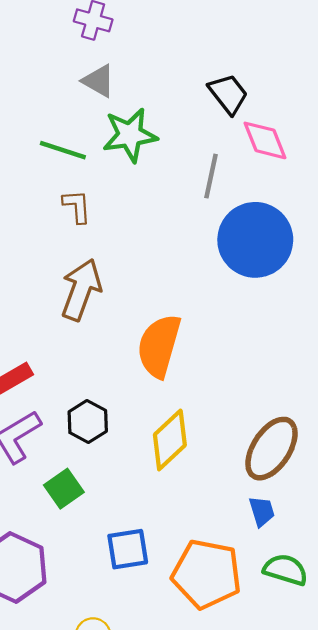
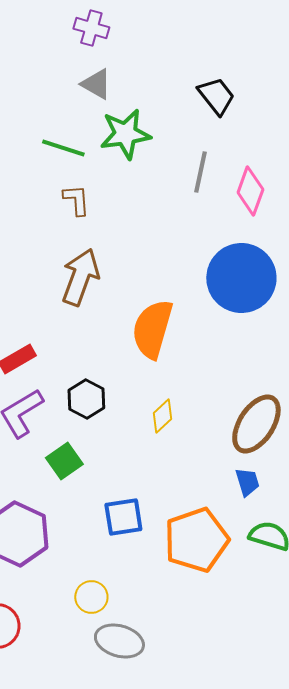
pink diamond: (265, 140) -> (250, 191), moved, turned 42
blue circle: (255, 240) -> (241, 278), moved
yellow diamond: (170, 440) -> (162, 416), size x0.6
orange pentagon: (207, 574) -> (196, 540), turned -30

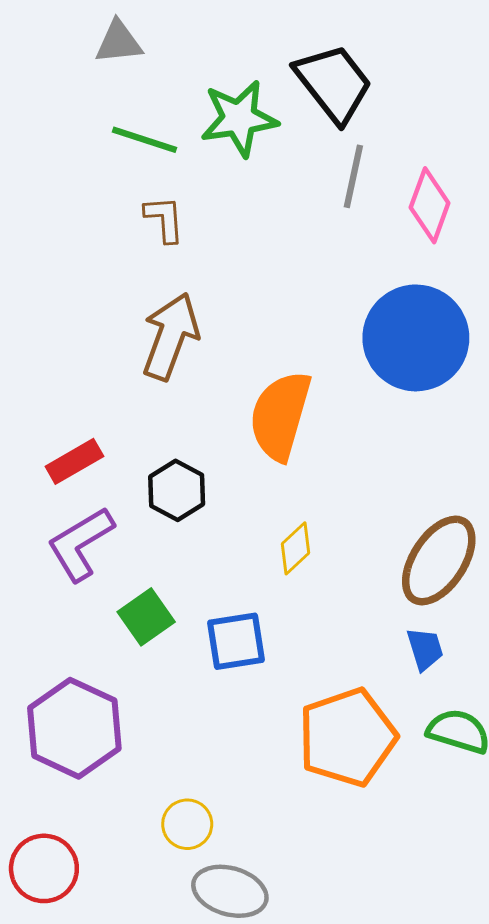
gray triangle: (96, 84) -> (119, 42), moved, turned -36
black trapezoid: (216, 96) -> (334, 83), moved, size x1.4
black hexagon: (86, 399) -> (177, 490), moved
blue square: (123, 517) -> (236, 641), moved

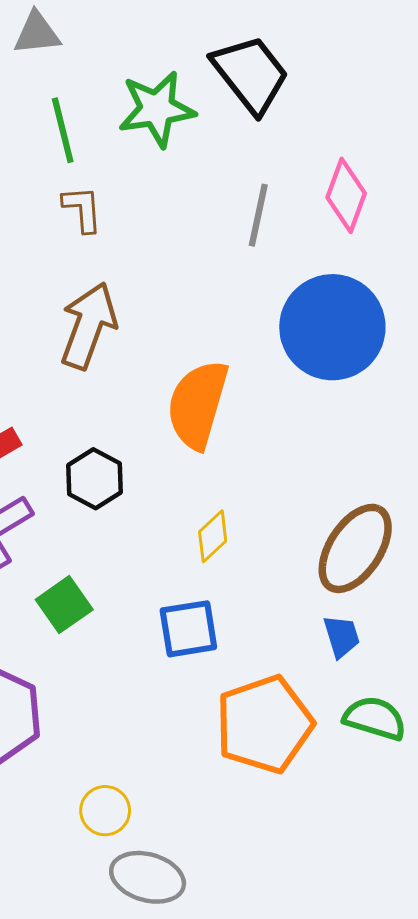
green line: (145, 140) -> (63, 130), turned 58
gray line: (353, 176) -> (258, 215), moved
blue square: (236, 641) -> (188, 629), moved

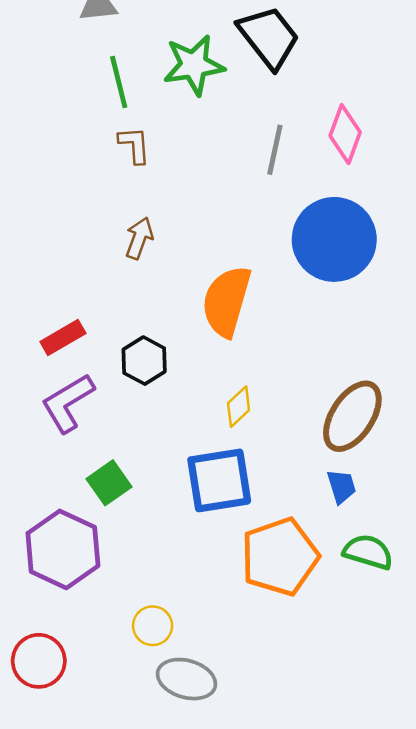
brown arrow: (88, 326) -> (139, 238), size x0.6
green square: (64, 605) -> (109, 483), moved
blue square: (188, 629) -> (219, 480), size x1.4

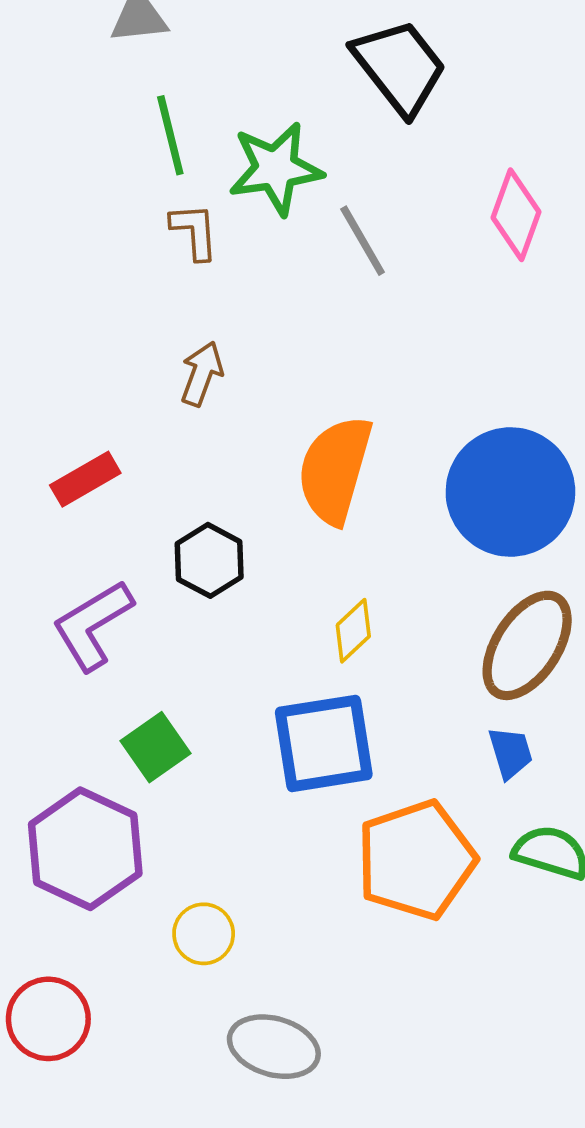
green star: (194, 65) -> (276, 168), moved
gray line: (275, 150) -> (363, 241), moved, turned -42
blue circle: (334, 239) -> (510, 492), moved
red rectangle: (63, 338) -> (85, 479), moved
yellow circle: (153, 626) -> (204, 934), moved

